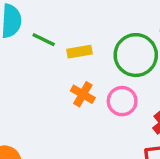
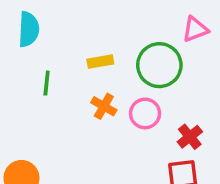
green line: (44, 40) -> (47, 83), moved, turned 70

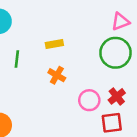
green circle: (159, 65) -> (115, 53), moved
pink circle: (145, 113) -> (89, 100), moved

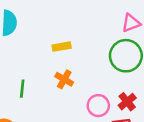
green line: (17, 59) -> (22, 89), moved

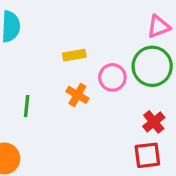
pink circle: (98, 106) -> (112, 77), moved

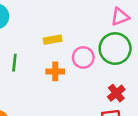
orange cross: (77, 95) -> (55, 71), turned -30
green line: (27, 106) -> (14, 63), moved

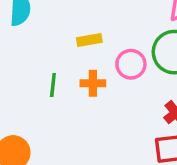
green line: (14, 63) -> (53, 85), moved

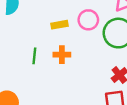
pink circle: (131, 64) -> (88, 20), moved

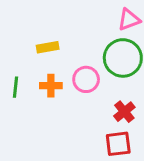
pink circle: (88, 20) -> (86, 79), moved

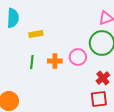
yellow rectangle: (48, 47) -> (36, 34), moved

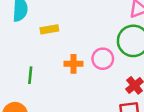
green line: (32, 62) -> (30, 75), moved

